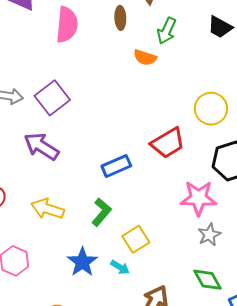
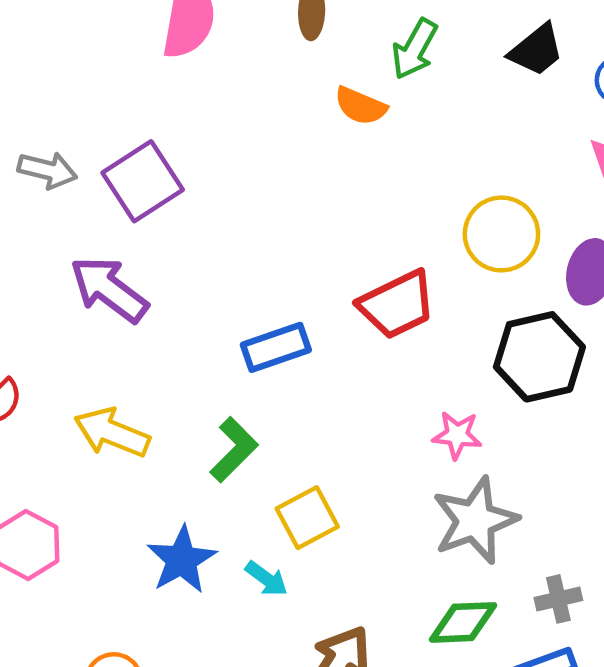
black trapezoid: (220, 27) -> (536, 50), turned -72
pink star: (198, 198) -> (457, 435), size x0.6
gray star: (209, 235) -> (475, 520), size x1.6
green diamond: (208, 280) -> (463, 622), turned -68

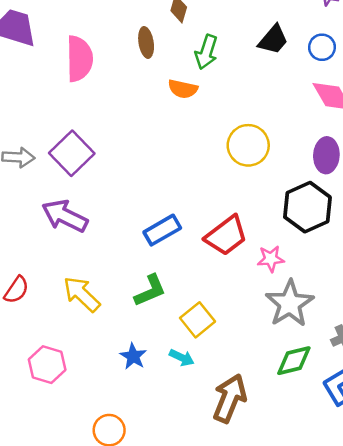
yellow circle: (501, 234) -> (248, 145), moved
red trapezoid: (397, 305) -> (226, 236), moved
yellow arrow: (112, 433) -> (82, 294), turned 33
green L-shape: (234, 450) -> (150, 291), turned 33
blue star: (182, 560) -> (133, 356), size x0.7

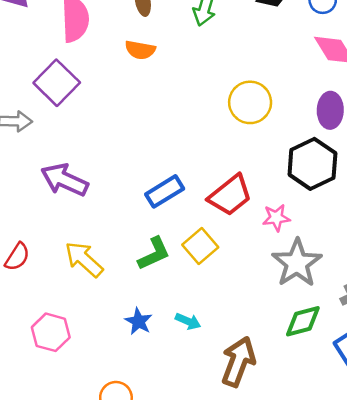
orange semicircle: (183, 89) -> (140, 50), moved
purple square: (72, 153) -> (57, 83), moved
yellow square: (198, 320) -> (200, 246), moved

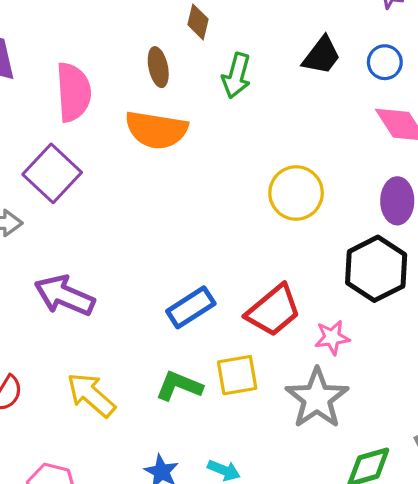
orange semicircle: (140, 50) -> (156, 130), size x1.6
yellow square: (200, 246) -> (237, 375), turned 32
green L-shape: (154, 254) -> (179, 386), turned -132
gray star: (297, 263) -> (317, 398), moved

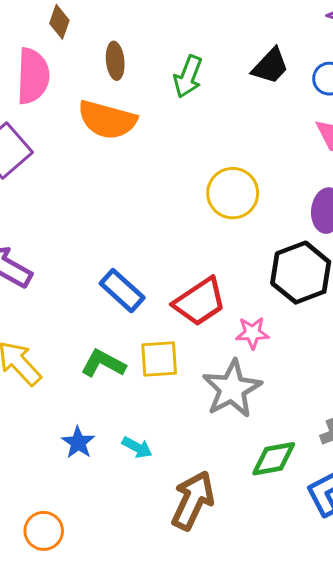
brown diamond: (198, 22) -> (59, 22), moved
blue rectangle: (191, 307) -> (122, 291), turned 69

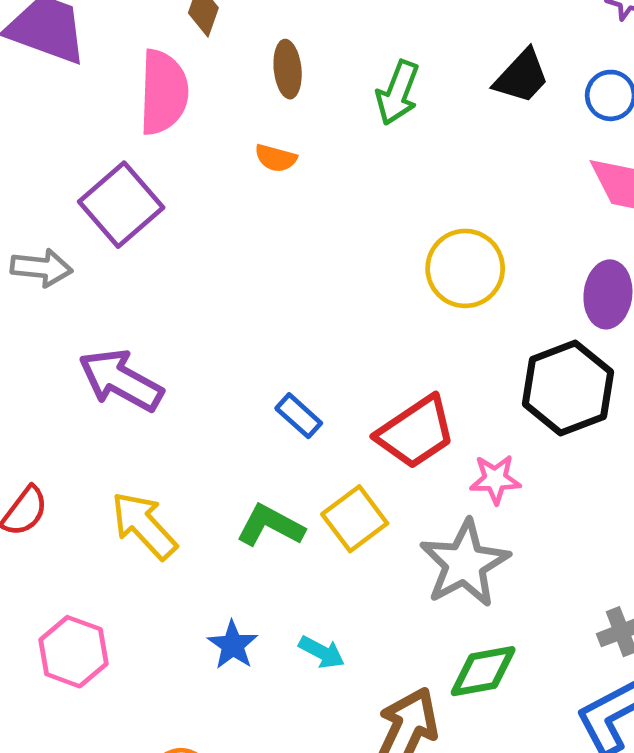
orange semicircle: (107, 120) -> (276, 158), size x0.5
blue rectangle: (122, 291) -> (299, 416), size x0.7
yellow square: (159, 359) -> (355, 519), turned -33
green diamond: (274, 459) -> (483, 671), moved

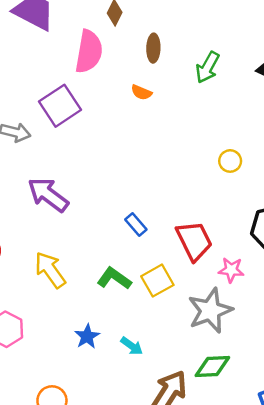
yellow circle: (465, 268) -> (230, 161), size x0.6
red trapezoid: (416, 432) -> (194, 241), turned -90

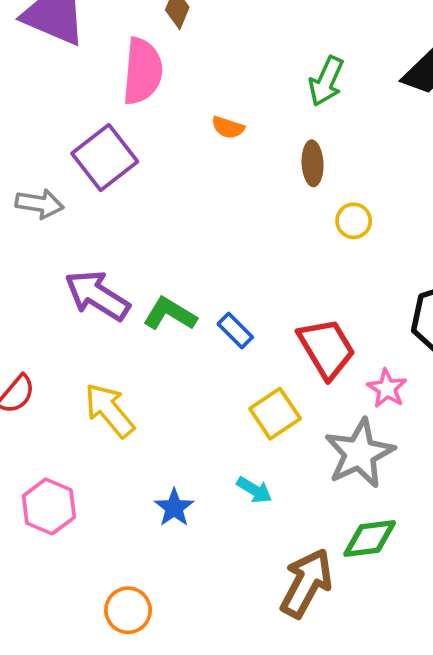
brown ellipse: (153, 48) -> (313, 163), moved
yellow circle: (230, 161) -> (354, 221), moved
pink star: (231, 270) -> (387, 388), turned 30
green L-shape: (114, 278) -> (170, 314), moved
cyan arrow: (132, 346) -> (254, 490), moved

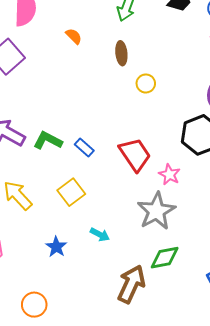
orange semicircle: (228, 127) -> (74, 36), turned -150
yellow square: (275, 414) -> (71, 192), moved

